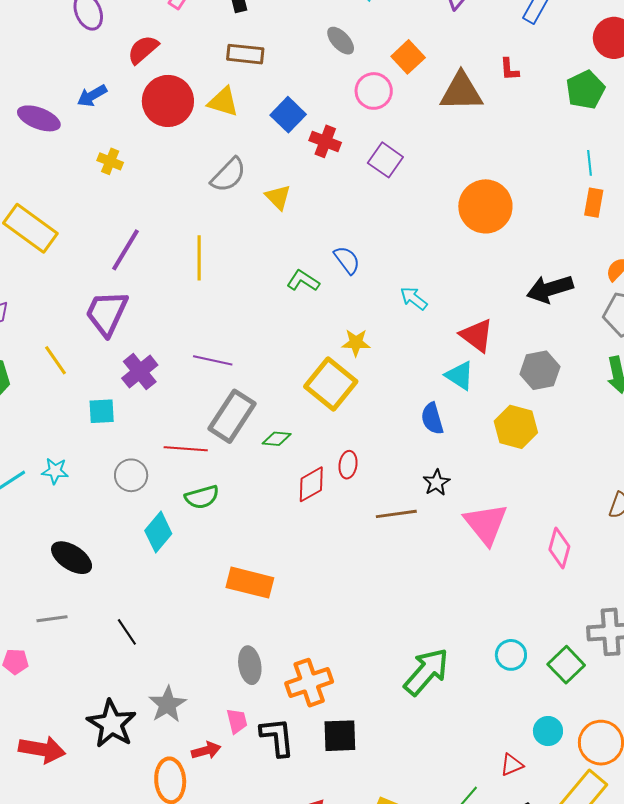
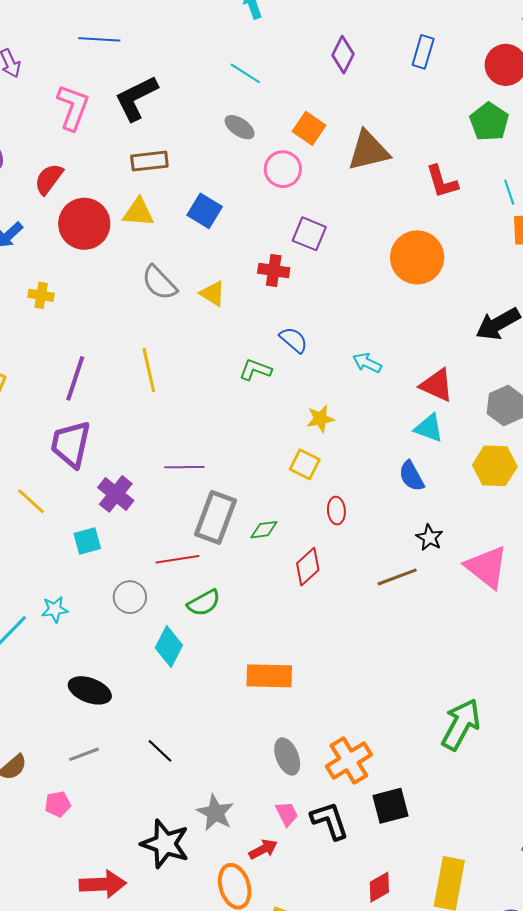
red L-shape: (509, 69) -> (442, 182), moved, size x1.5
red cross: (325, 141) -> (274, 270), moved
gray semicircle: (228, 175) -> (159, 283), turned 105
yellow square: (331, 384) -> (305, 464), size x0.6
red ellipse: (348, 465) -> (336, 511), moved

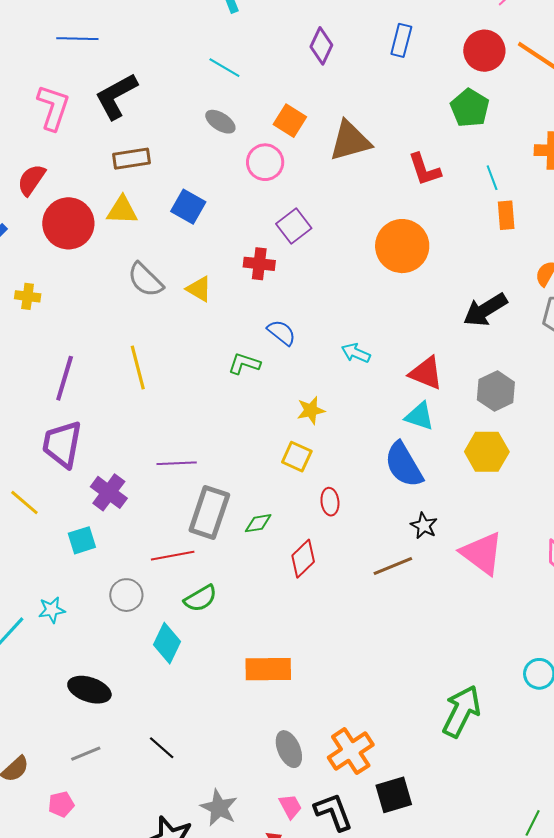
purple square: (309, 234) -> (294, 226), turned 32
blue semicircle: (411, 476) -> (404, 465), size x1.5

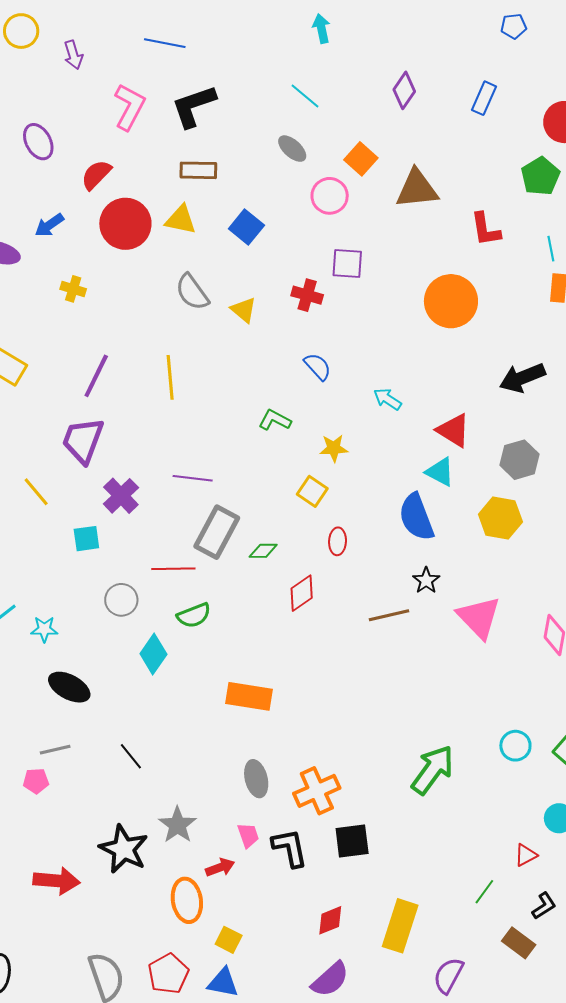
purple square: (294, 226) -> (347, 264), turned 32
green L-shape: (244, 364) -> (275, 420), moved
cyan star: (52, 610) -> (44, 629), moved
pink pentagon: (61, 804) -> (36, 781), moved

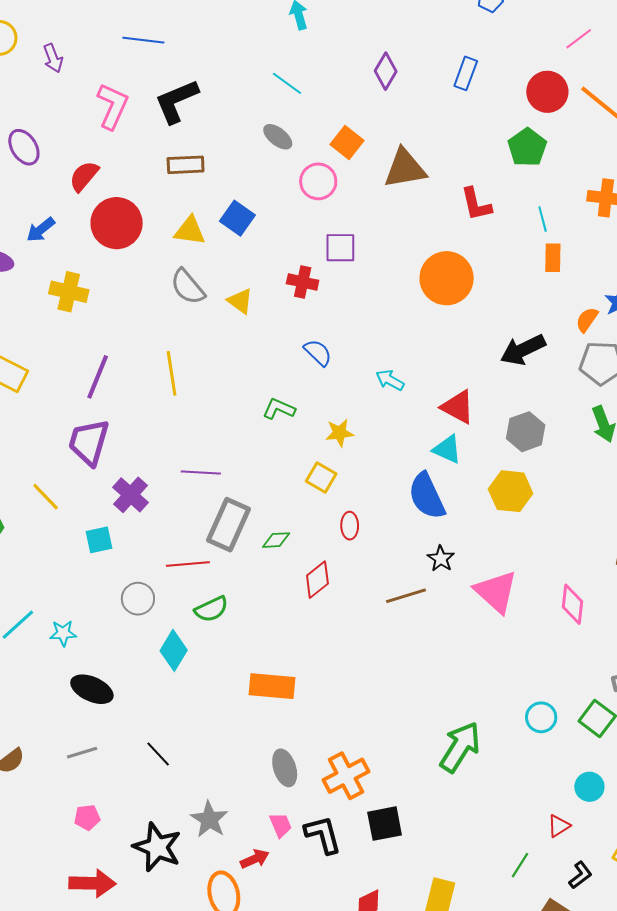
yellow triangle: (181, 220) -> (190, 231), moved
yellow cross: (73, 289) -> (69, 292), size x1.5
pink pentagon: (36, 781) -> (87, 817), moved

